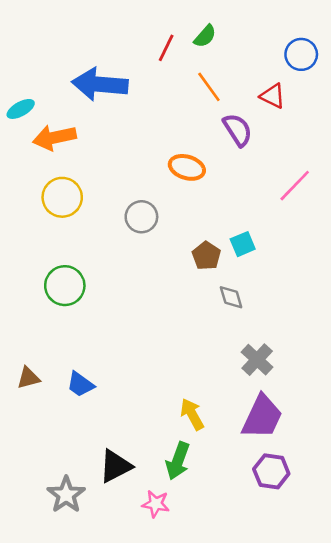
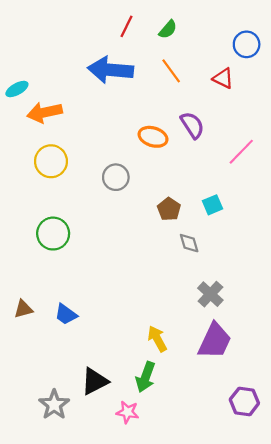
red line: (166, 48) -> (126, 26), moved
blue arrow: (100, 84) -> (110, 70), moved
purple semicircle: (238, 130) -> (192, 125), moved
cyan square: (243, 244) -> (213, 205), moved
purple hexagon: (271, 471) -> (244, 401), moved

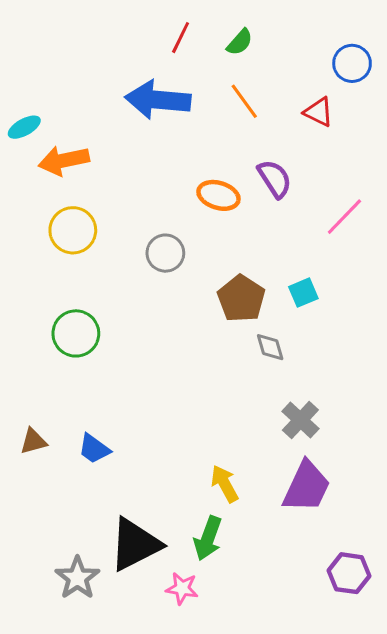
brown pentagon: (169, 209) -> (241, 299), size x1.4
black triangle: (95, 381) -> (135, 544), size x1.4

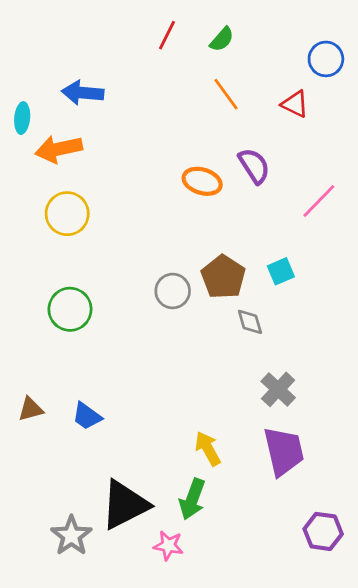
blue arrow: (158, 100) -> (83, 93), moved, size x0.7
cyan ellipse: (24, 127) -> (22, 118), turned -56
gray circle: (165, 253) -> (173, 291), moved
purple trapezoid: (307, 487) -> (284, 451), turned -38

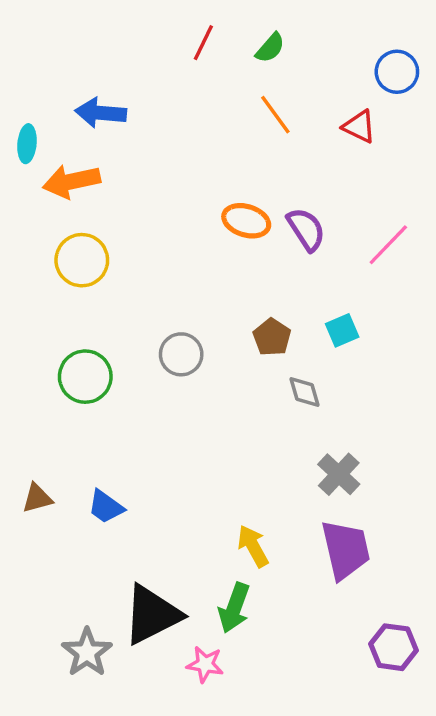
purple semicircle: (254, 166) -> (306, 229), moved
brown pentagon: (223, 277) -> (272, 337), size x0.7
gray circle: (173, 291) -> (181, 354), moved

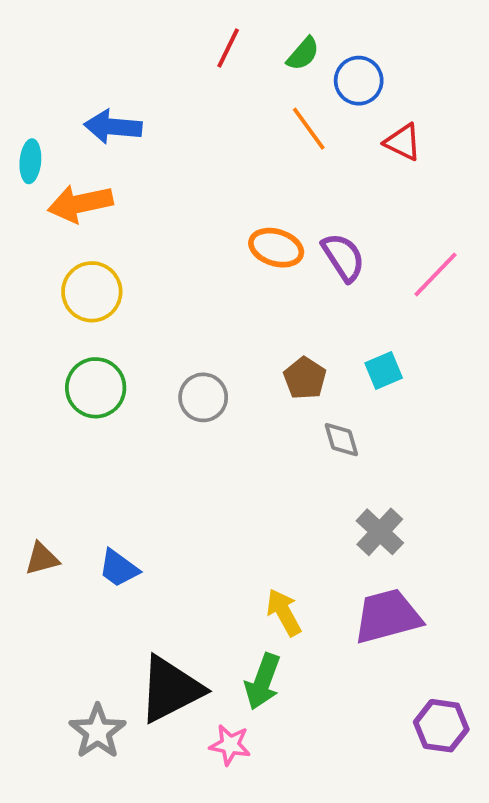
blue circle: (397, 72) -> (359, 81), moved
green circle: (85, 377) -> (96, 388), moved
purple trapezoid: (346, 550) -> (387, 616), turned -92

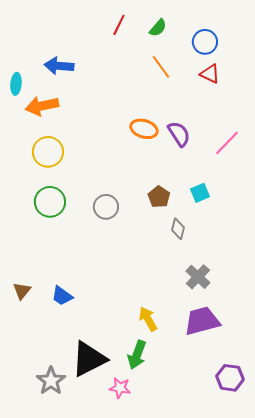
blue circle: (359, 81) -> (205, 42), moved
gray diamond: (341, 440) -> (178, 229), turned 30
brown triangle: (42, 559) -> (22, 291), turned -36

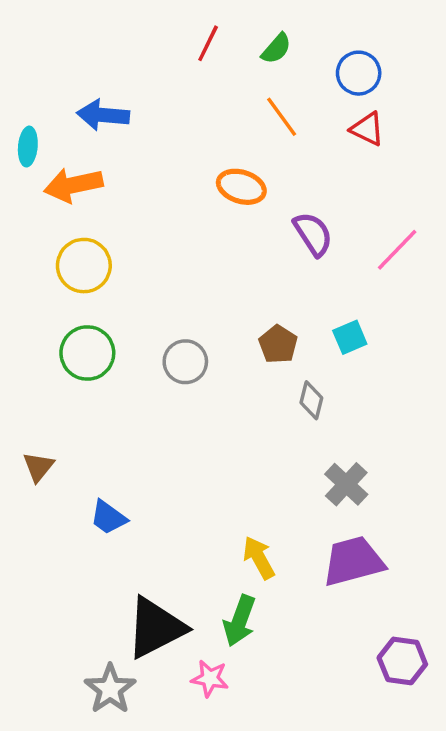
orange ellipse: (144, 129) -> (241, 187), moved
brown triangle: (22, 291) -> (38, 467), moved
gray star: (51, 381) -> (110, 689), moved

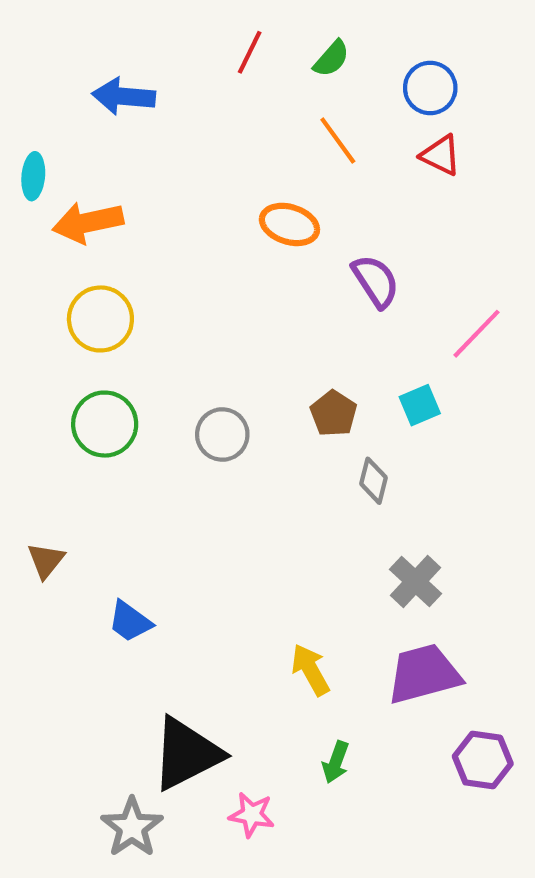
blue arrow: (103, 115) -> (124, 96), moved
pink line: (397, 250) -> (476, 334), moved
green arrow: (240, 621) -> (336, 762), moved, size x0.7
purple hexagon: (402, 661) -> (483, 760), moved

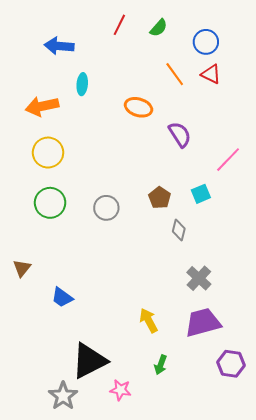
orange line: (338, 140) -> (175, 74), moved
cyan ellipse: (33, 176) -> (82, 84), moved

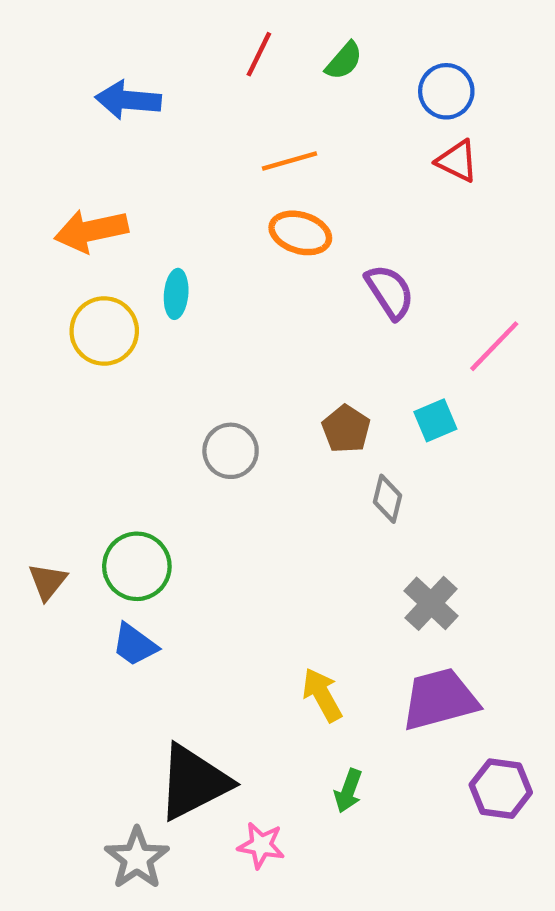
orange line: (175, 74) -> (289, 161), moved, turned -70
cyan ellipse: (82, 84) -> (176, 294), moved
green circle: (50, 203) -> (137, 566), moved

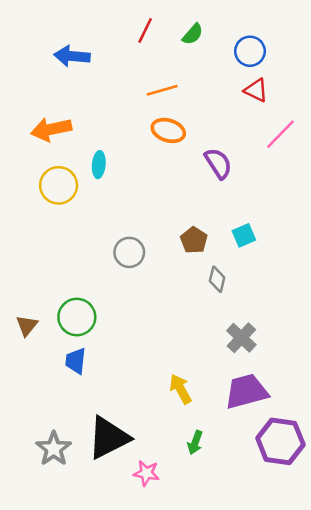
pink line: (494, 346) -> (280, 134), moved
blue trapezoid: (135, 645) -> (76, 361), turned 60
purple hexagon: (501, 789) -> (280, 441), size x1.4
gray star: (137, 858) -> (54, 449), moved

